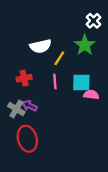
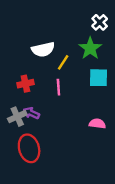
cyan square: (81, 83) -> (98, 78), moved
pink semicircle: (91, 95) -> (97, 124), moved
gray cross: (16, 109) -> (17, 117), turned 35

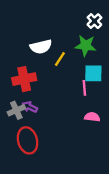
green star: (90, 48) -> (86, 46), turned -30
red cross: (25, 84) -> (24, 79), size x1.5
pink line: (58, 87) -> (84, 88), moved

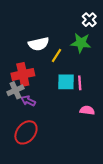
cyan square: (93, 73) -> (66, 82), moved
gray cross: (16, 110) -> (15, 90), moved
red ellipse: (28, 140) -> (26, 132), turned 55

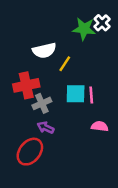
green star: (81, 43) -> (84, 29), moved
gray cross: (15, 90) -> (42, 103), moved
purple arrow: (28, 101) -> (46, 128), moved

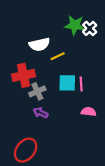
white cross: (102, 23) -> (90, 28), moved
yellow line: (65, 64) -> (58, 56), turned 32
red ellipse: (30, 152) -> (26, 150), moved

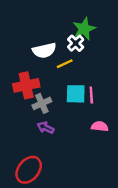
green star: (75, 25) -> (84, 29), turned -30
white cross: (90, 28) -> (76, 43), moved

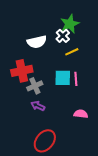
yellow line: (65, 64) -> (72, 52), moved
pink semicircle: (100, 126) -> (81, 114), moved
red ellipse: (29, 170) -> (45, 141), moved

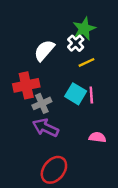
white semicircle: (37, 42) -> (44, 50), turned 144
cyan square: (63, 78) -> (76, 94), turned 30
purple arrow: (38, 106) -> (45, 128), size x1.5

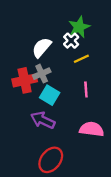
cyan square: (76, 94) -> (50, 95), moved
gray cross: (42, 103) -> (42, 74), moved
pink semicircle: (97, 137) -> (92, 129), size x1.5

